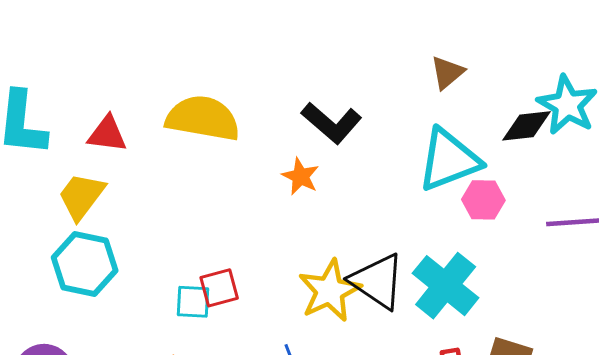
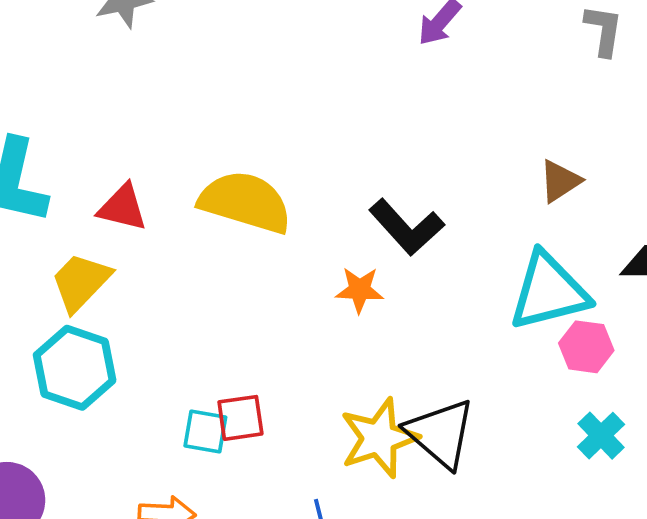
orange star: (300, 176) -> (360, 290), turned -30
cyan cross: (446, 286) -> (601, 436), moved, size x0.6

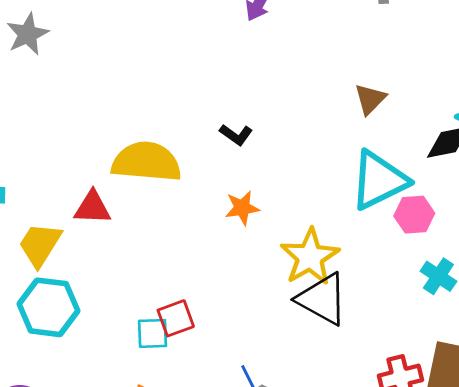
red triangle: (123, 208) -> (92, 208), moved
black L-shape: (407, 227) -> (236, 135), moved, size x0.6
yellow star: (379, 438) -> (310, 257), moved

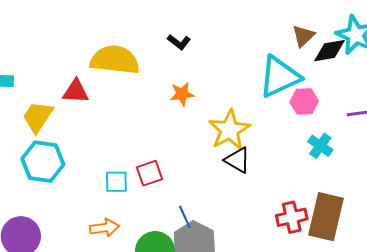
brown triangle: (370, 99) -> (303, 36), moved
black triangle: (322, 299) -> (238, 160), size x0.7
red square: (176, 318) -> (149, 173), moved

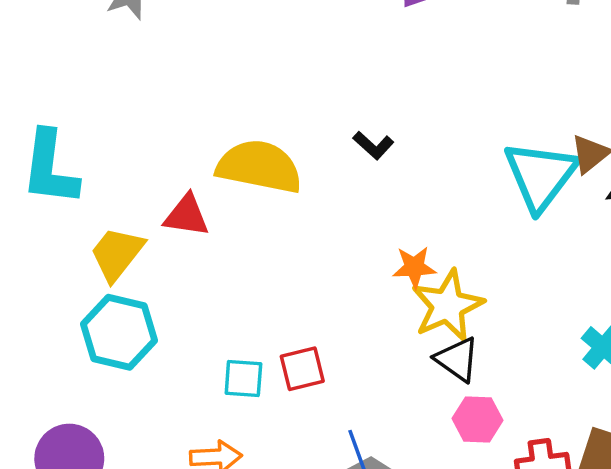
cyan triangle: (280, 77) -> (541, 176), moved, turned -33
orange star: (182, 94) -> (414, 267), moved
pink hexagon: (304, 102) -> (478, 419), moved

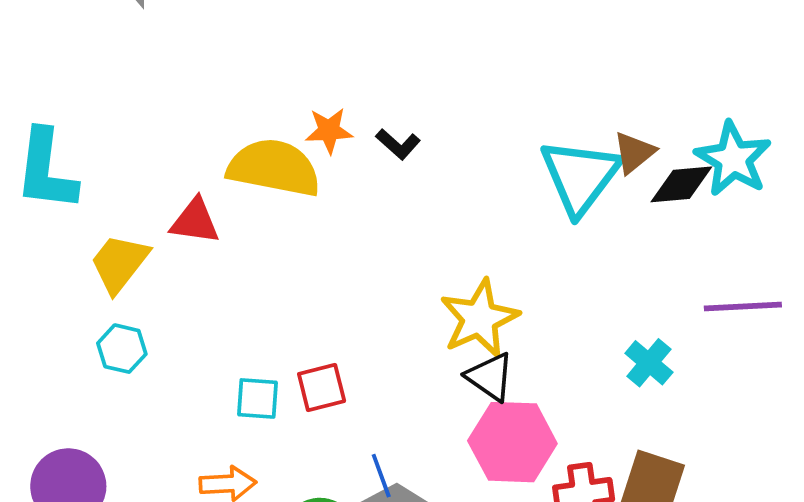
orange star: (414, 267) -> (329, 131), moved
cyan hexagon: (119, 332) -> (122, 349), size x0.6
pink hexagon: (478, 419) -> (512, 442), size x1.6

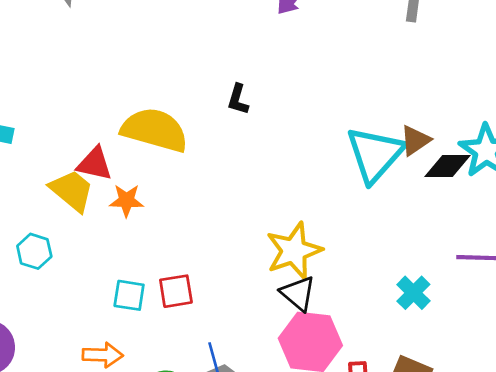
orange star: (329, 131) -> (126, 200), moved
black L-shape: (398, 144) -> (238, 99), moved, turned 60
yellow trapezoid: (119, 263) -> (72, 191), moved, turned 87

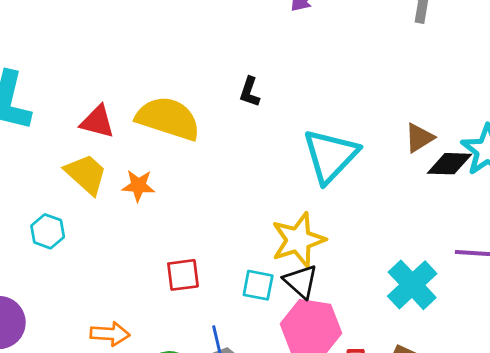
cyan triangle: (375, 154) -> (330, 156), moved
red triangle: (95, 164) -> (97, 122), moved
cyan cross: (413, 293) -> (412, 285), size x1.5
cyan square: (129, 295) -> (258, 285), moved

